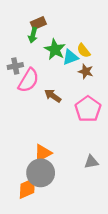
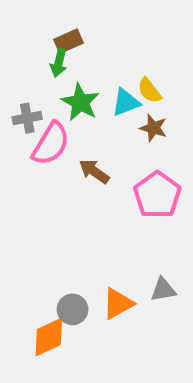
green star: (55, 49) -> (80, 102), moved
orange triangle: (43, 153) -> (118, 304), moved
gray circle: (41, 173) -> (73, 309), size x0.6

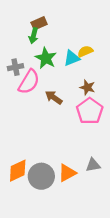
yellow semicircle: (149, 91) -> (85, 51), turned 104
brown star: (153, 128) -> (87, 87), moved
gray circle: (73, 309) -> (41, 176), size x1.5
orange diamond: (49, 337) -> (18, 171), moved

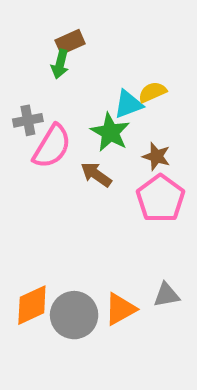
green star: (46, 58) -> (110, 132), moved

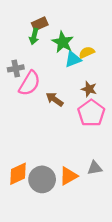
green star: (110, 132) -> (63, 42), moved

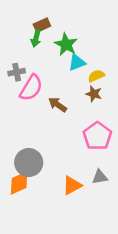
yellow semicircle: (87, 52) -> (96, 76), moved
pink pentagon: (91, 113) -> (97, 136), moved
gray circle: (42, 179) -> (29, 163), moved

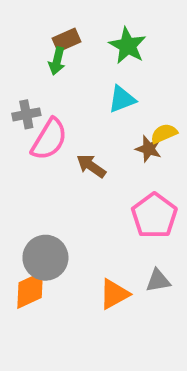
green star: (66, 44) -> (128, 46), moved
yellow semicircle: (96, 76) -> (164, 134), moved

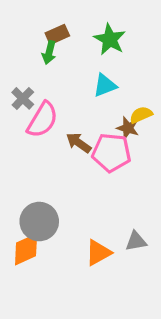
gray cross: (26, 114) -> (23, 98), turned -35
pink pentagon: (154, 216) -> (111, 153), moved, turned -30

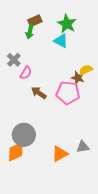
cyan triangle: (105, 85) -> (61, 41), moved, turned 49
pink semicircle: (42, 120) -> (26, 73), size x0.6
brown arrow: (79, 143) -> (39, 93), moved

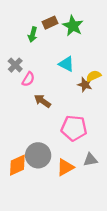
brown rectangle: (35, 21) -> (50, 23), moved
cyan triangle: (61, 41) -> (66, 64), moved
pink pentagon: (68, 93) -> (74, 128), moved
gray circle: (24, 135) -> (38, 155), moved

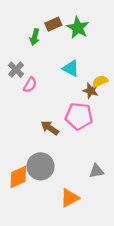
brown arrow: (42, 101) -> (50, 128), moved
pink pentagon: (74, 128) -> (79, 116), moved
orange triangle: (65, 167) -> (70, 198), moved

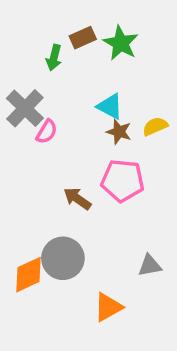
gray cross: (16, 70) -> (25, 108), size x1.5
brown star: (91, 91) -> (119, 132), moved

